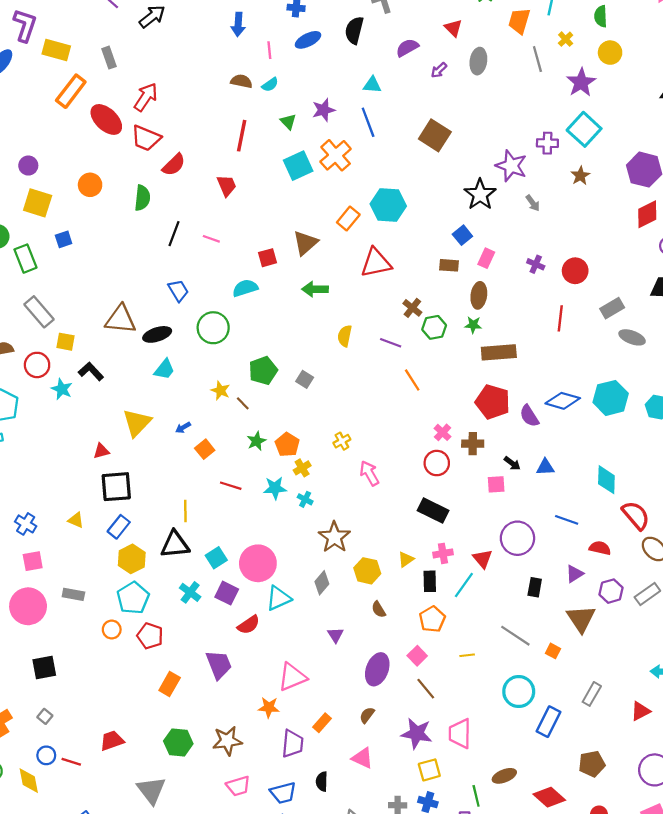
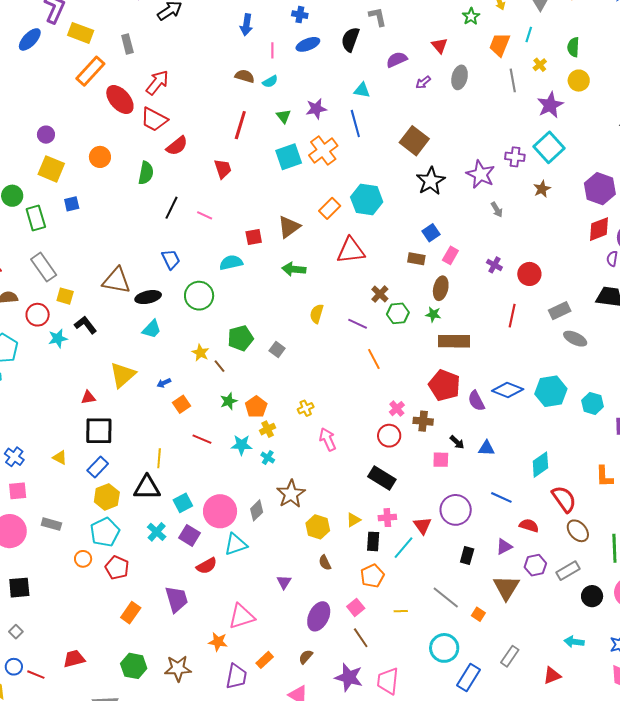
black star: (480, 194) -> (431, 181), moved
cyan star: (62, 389) -> (58, 338), turned 30
cyan diamond: (606, 480) -> (540, 465), turned 48
gray diamond: (322, 583) -> (257, 510), moved

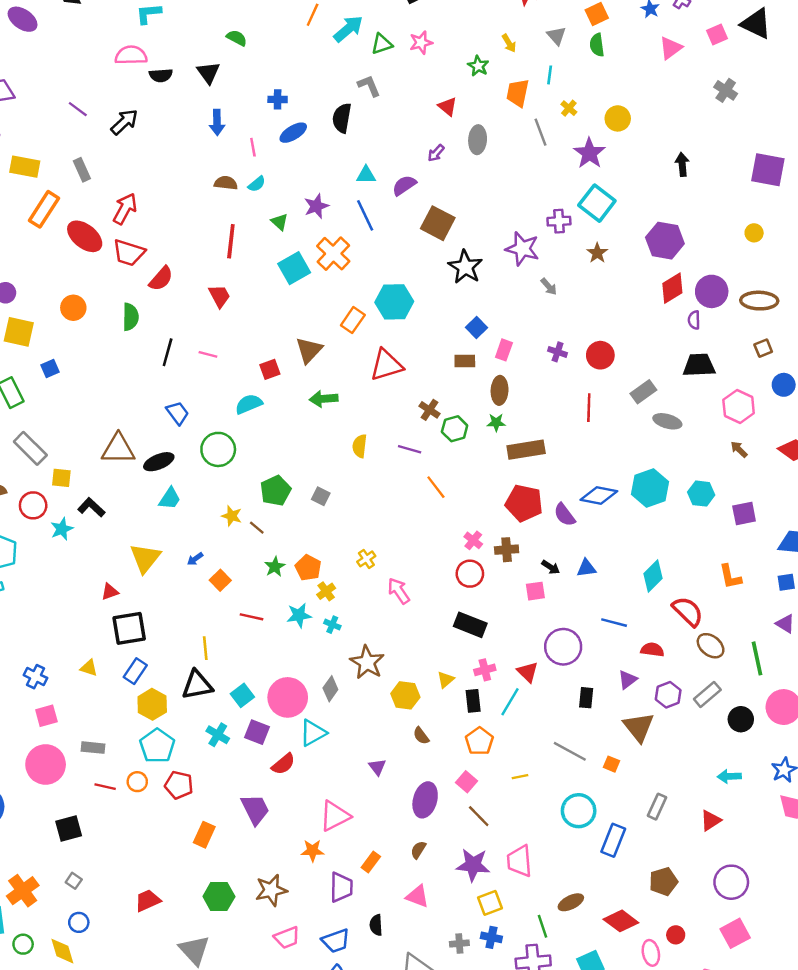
green semicircle: (573, 47) -> (597, 45), moved
purple semicircle: (397, 60) -> (404, 185), moved
red line: (36, 675) -> (105, 787), moved

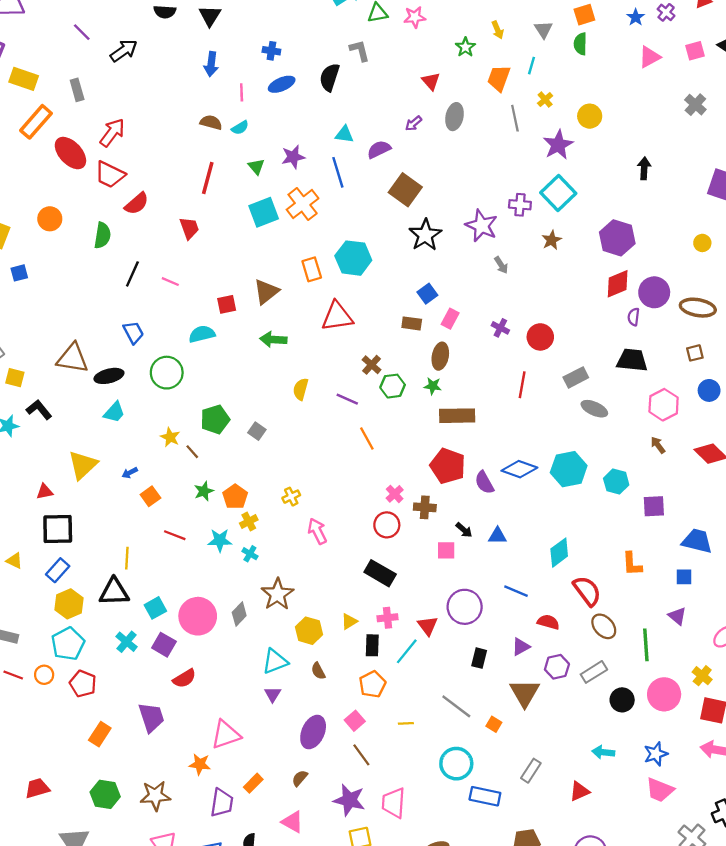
orange rectangle: (353, 320) -> (312, 269), turned -60
cyan triangle: (313, 733) -> (275, 661), moved
blue rectangle: (613, 840) -> (485, 796), turned 72

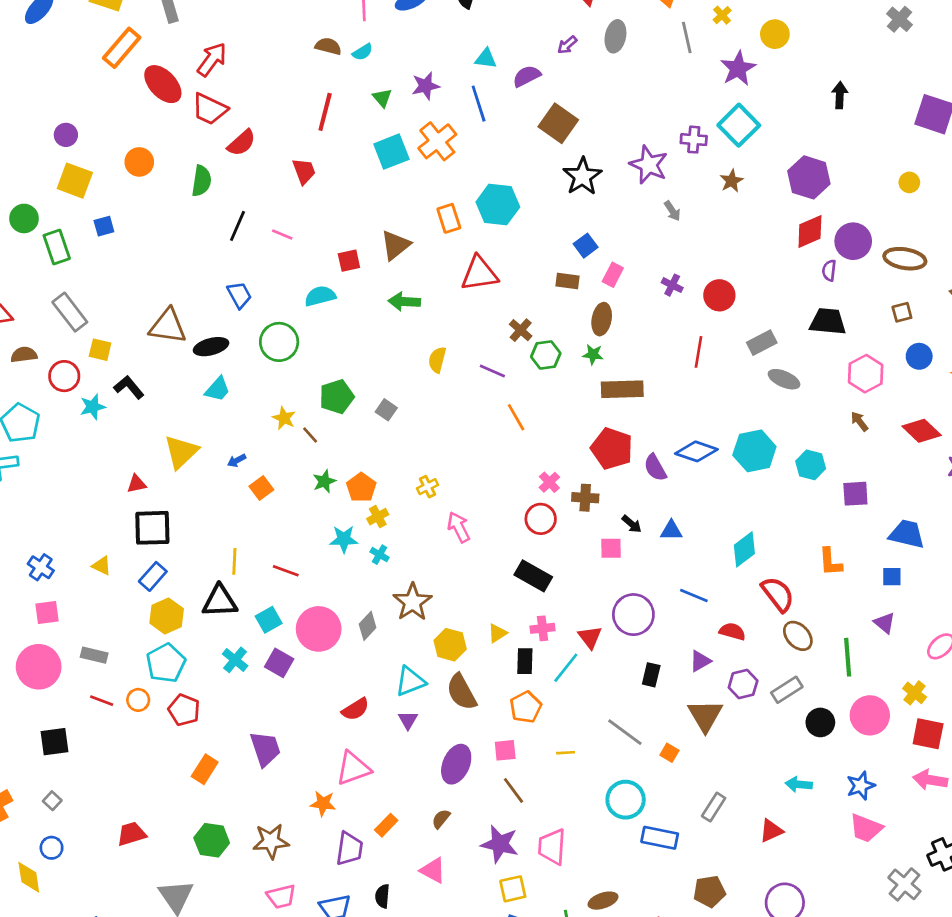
red line: (175, 535) -> (286, 571), moved
brown semicircle: (318, 671) -> (462, 692), size x1.8
red semicircle: (184, 678) -> (355, 709), moved
pink square: (355, 721) -> (505, 750), turned 36

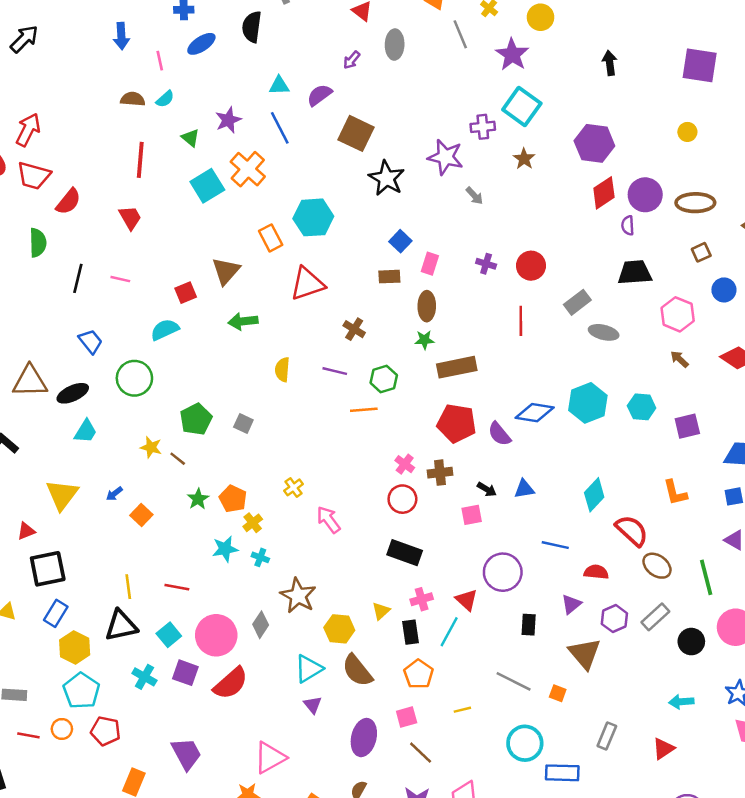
green hexagon: (546, 355) -> (384, 379), moved
orange line: (516, 417) -> (364, 410), turned -55
red semicircle: (355, 709) -> (231, 683), moved, size x1.4

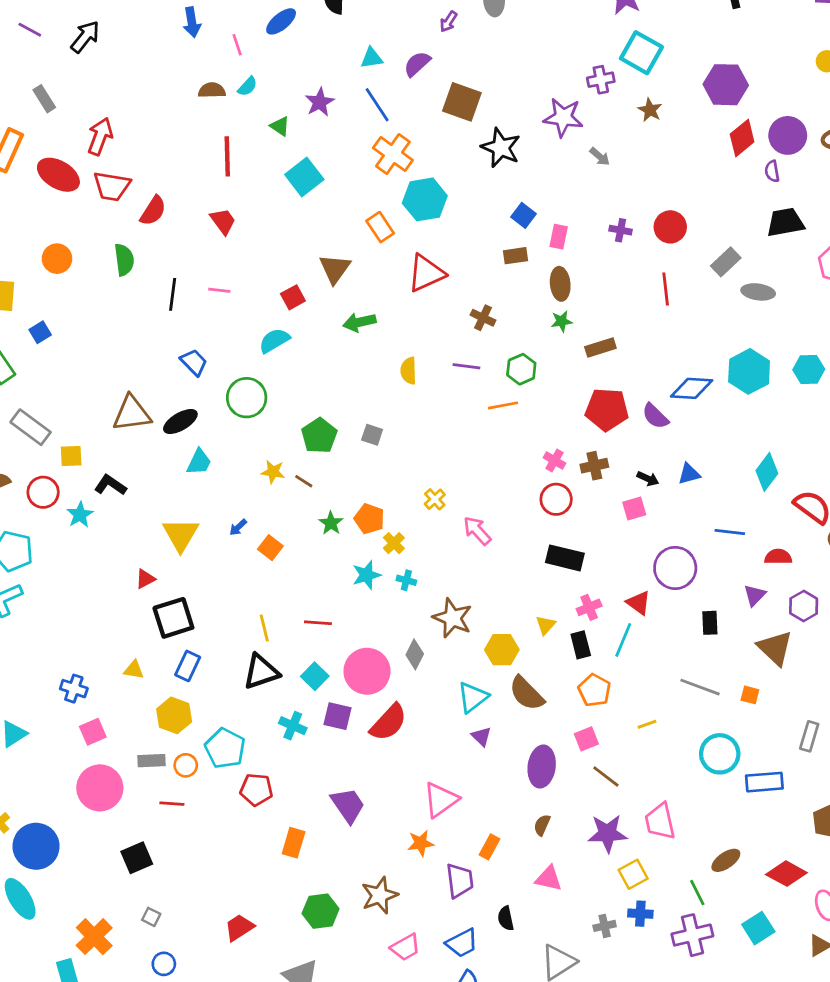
orange cross: (248, 169) -> (393, 154), moved
brown rectangle: (457, 367) -> (600, 348), size x0.7
yellow hexagon: (75, 647) -> (174, 715), moved
orange circle: (62, 729) -> (186, 765), moved

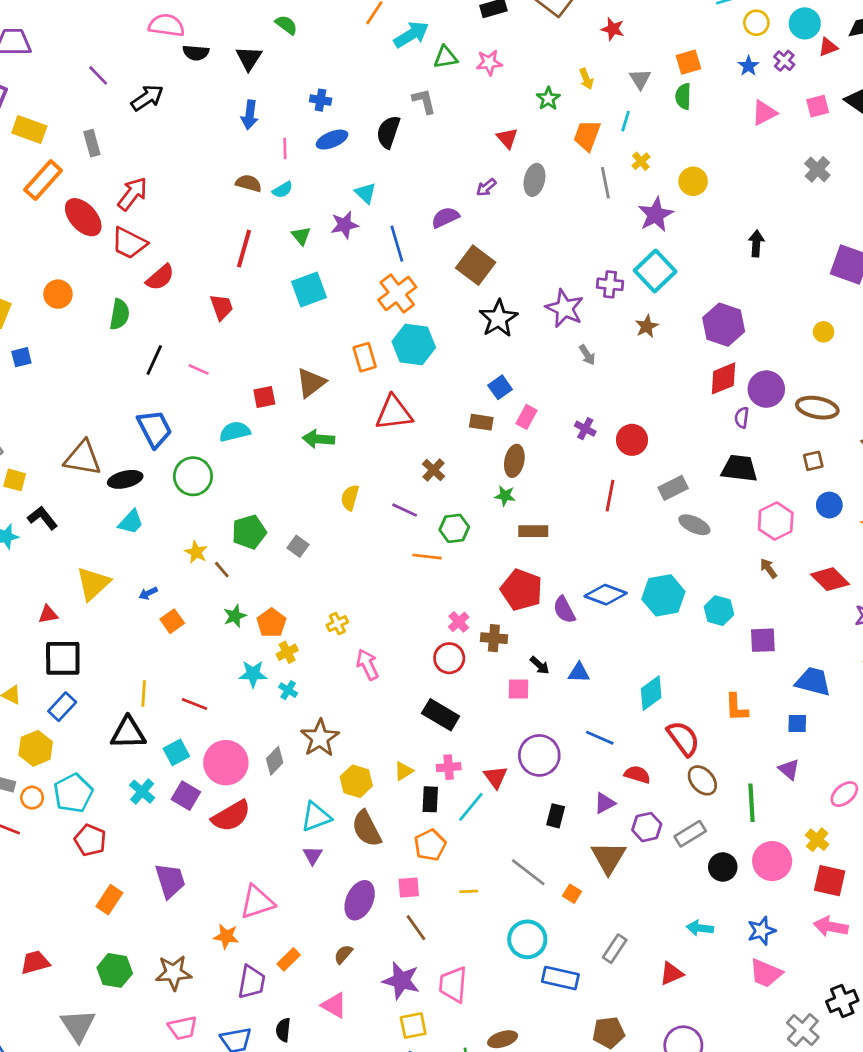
cyan triangle: (372, 58) -> (366, 193), moved, turned 35
blue trapezoid: (194, 362) -> (154, 429), size x1.4

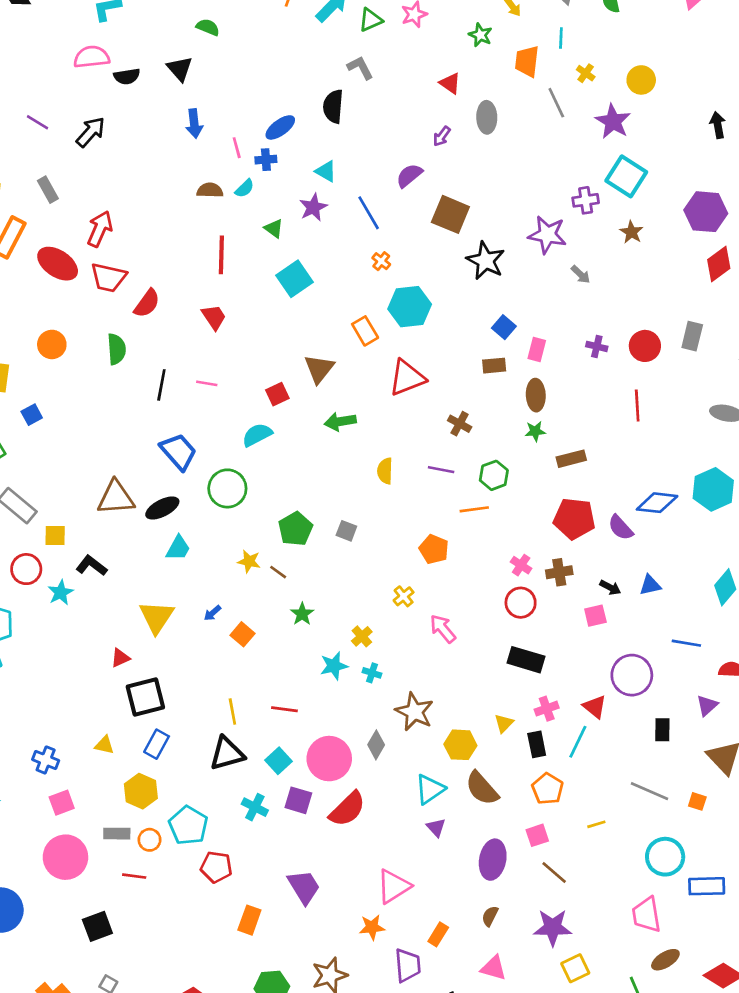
blue cross: (321, 100) -> (266, 160), moved
orange cross: (397, 294) -> (381, 261), size x0.5
gray rectangle: (673, 488) -> (692, 336), moved, turned -36
orange pentagon: (271, 623) -> (434, 549), moved
pink trapezoid: (453, 985) -> (646, 915), moved

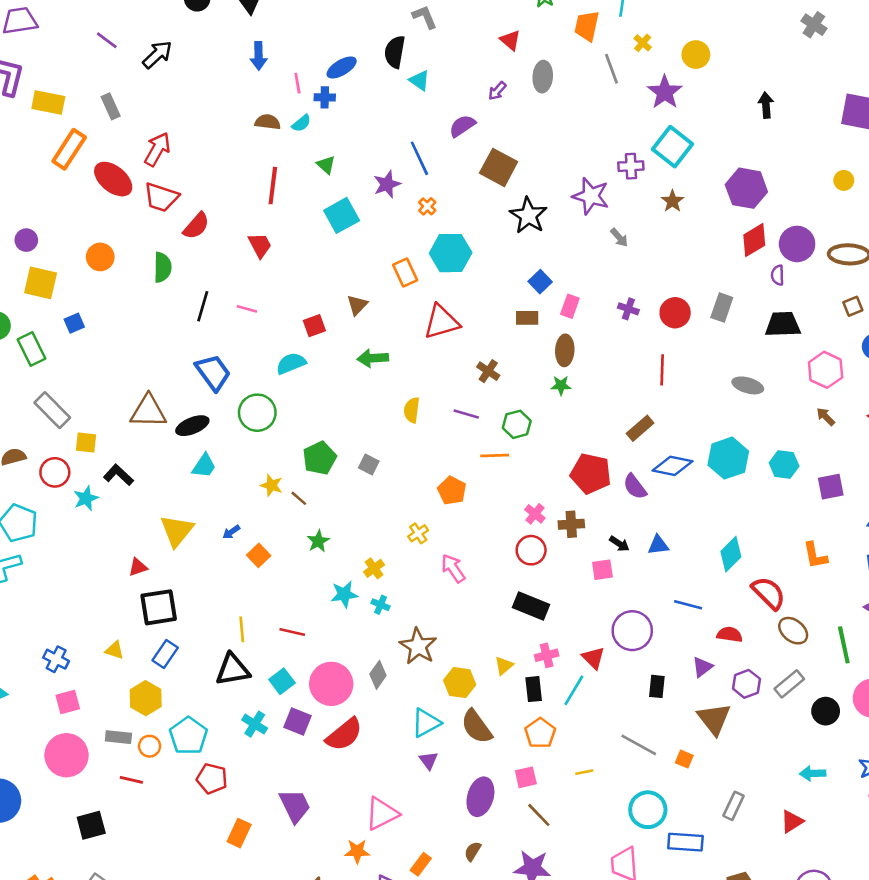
cyan triangle: (326, 171) -> (419, 80), moved
purple star: (313, 207) -> (387, 184), moved
brown triangle: (319, 369) -> (357, 305), size x0.7
brown rectangle: (571, 459) -> (640, 428), moved, turned -32

